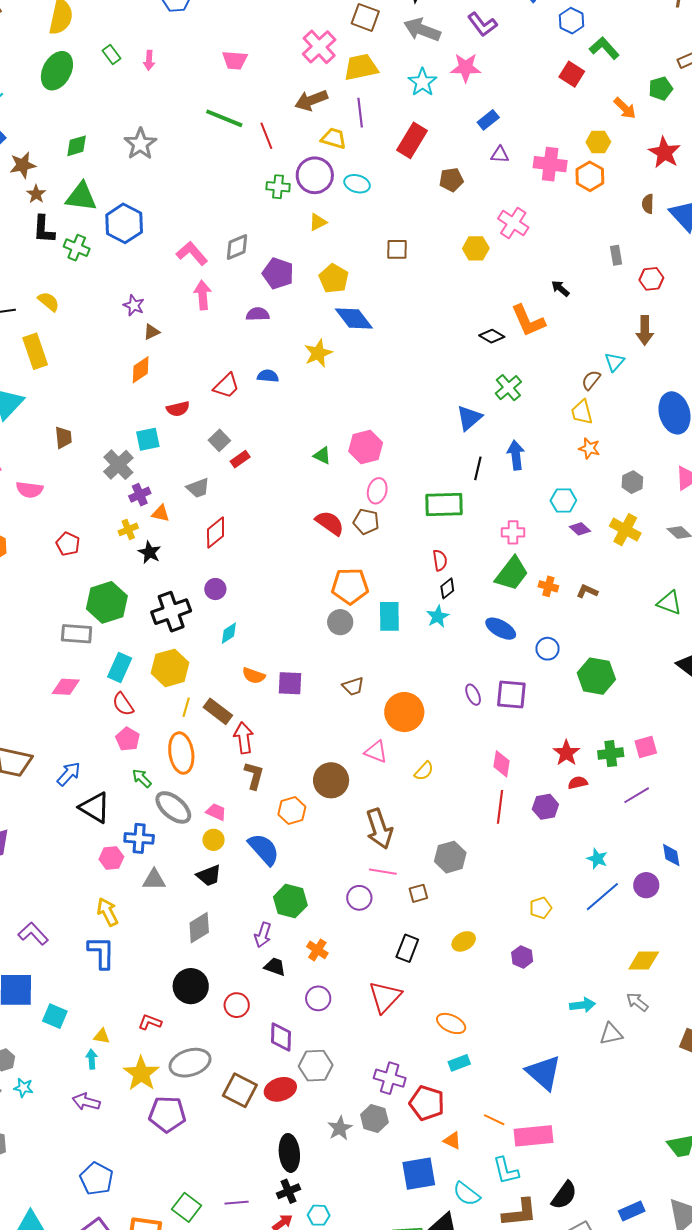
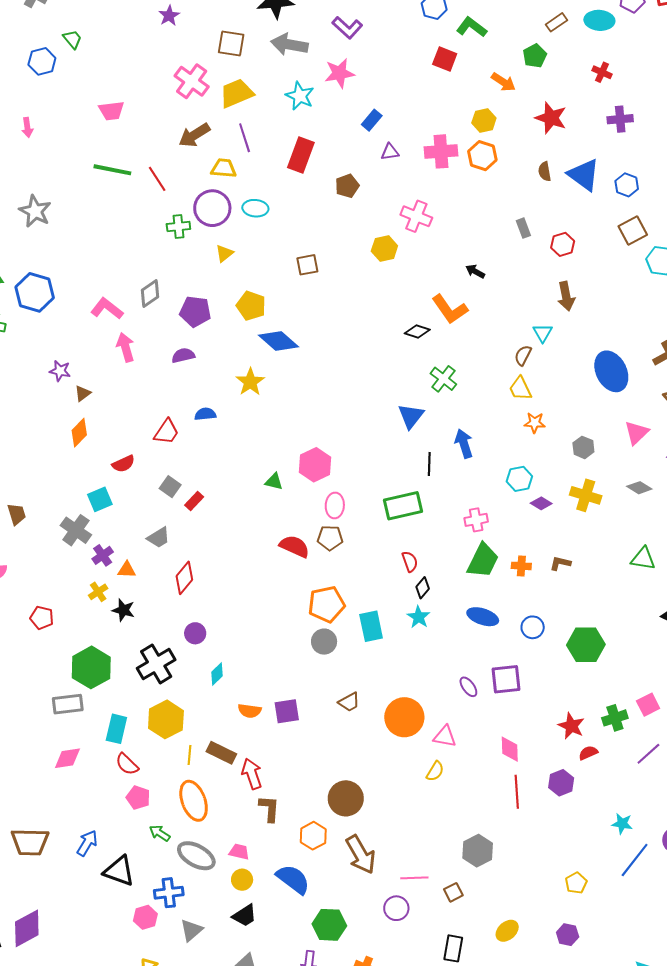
pink triangle: (376, 752) -> (445, 737), moved
brown arrow: (379, 829) -> (361, 855), moved
gray triangle: (154, 880) -> (191, 930), turned -30

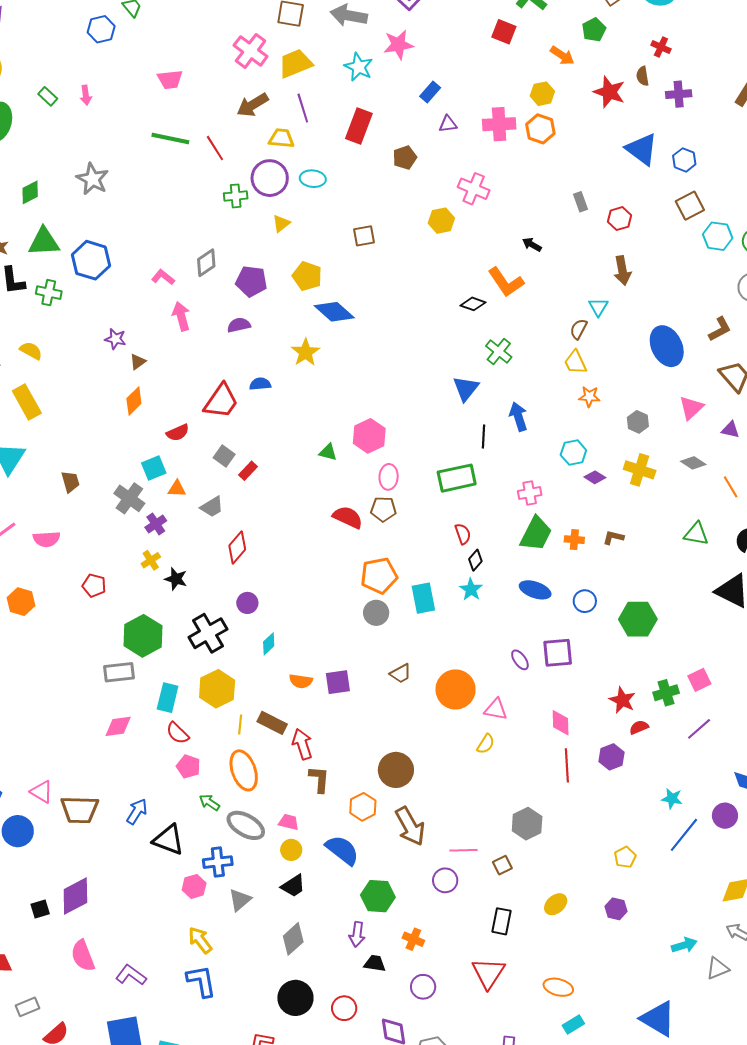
brown semicircle: (545, 171) -> (643, 76), moved
pink L-shape: (107, 309) -> (163, 277), size x0.7
red trapezoid: (166, 432) -> (221, 401), size x1.4
orange triangle: (127, 570) -> (177, 489), moved

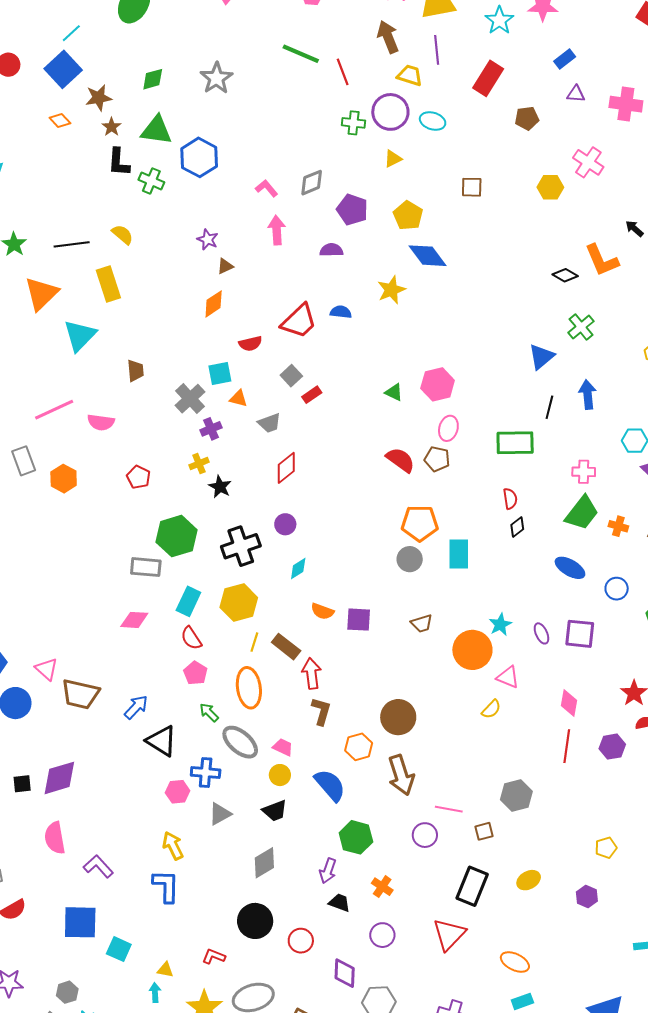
brown arrow: (253, 105) -> (388, 37), turned 88
cyan star: (471, 589) -> (500, 625), moved
black rectangle: (502, 921) -> (472, 886), size x1.4

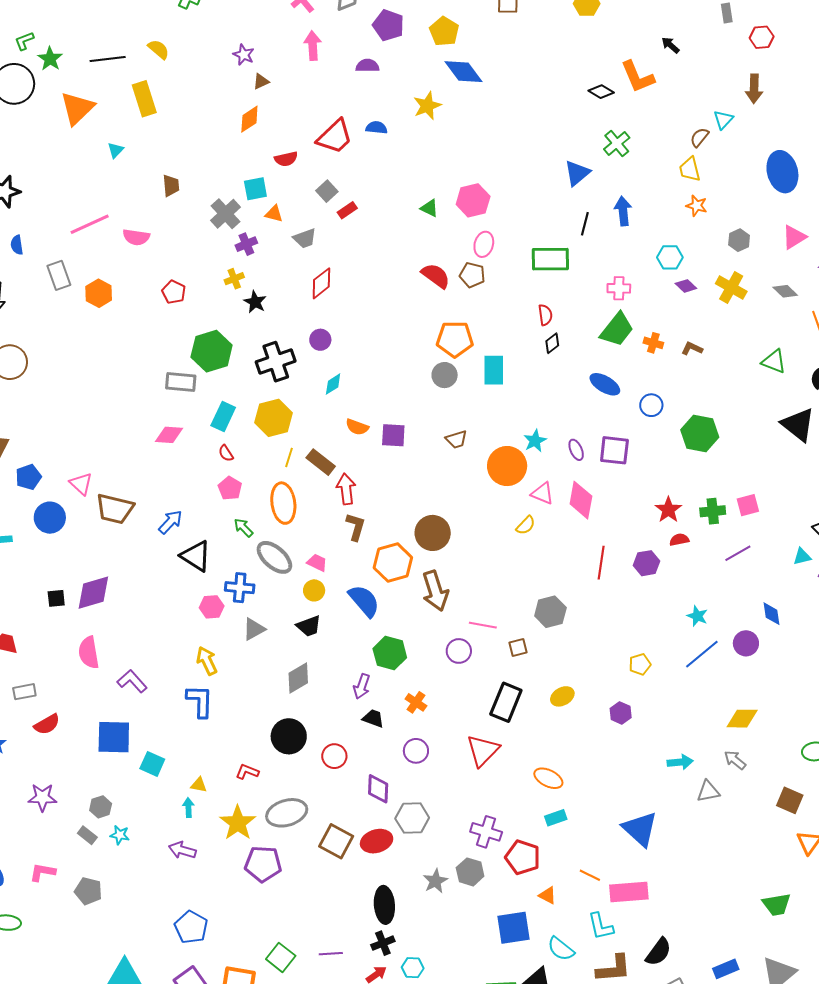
cyan triangle: (80, 335) -> (116, 150), size x0.5
red semicircle: (191, 638) -> (226, 453), size x0.7
pink diamond: (569, 703) -> (581, 500), moved, size x1.4
orange hexagon: (359, 747) -> (393, 563), size x1.4

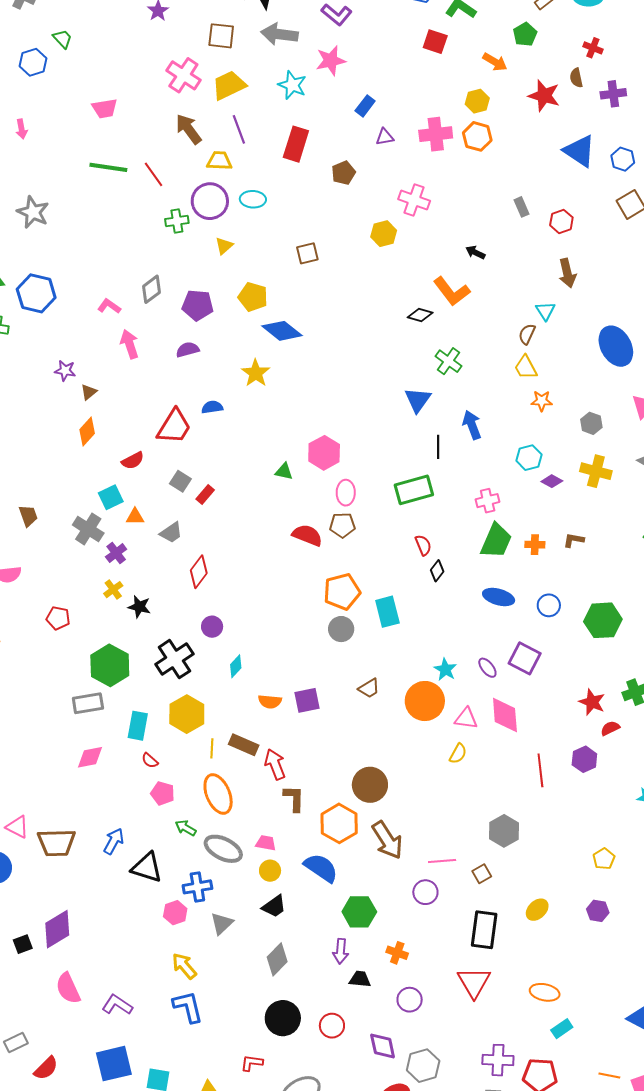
purple square: (614, 450) -> (525, 658), turned 36

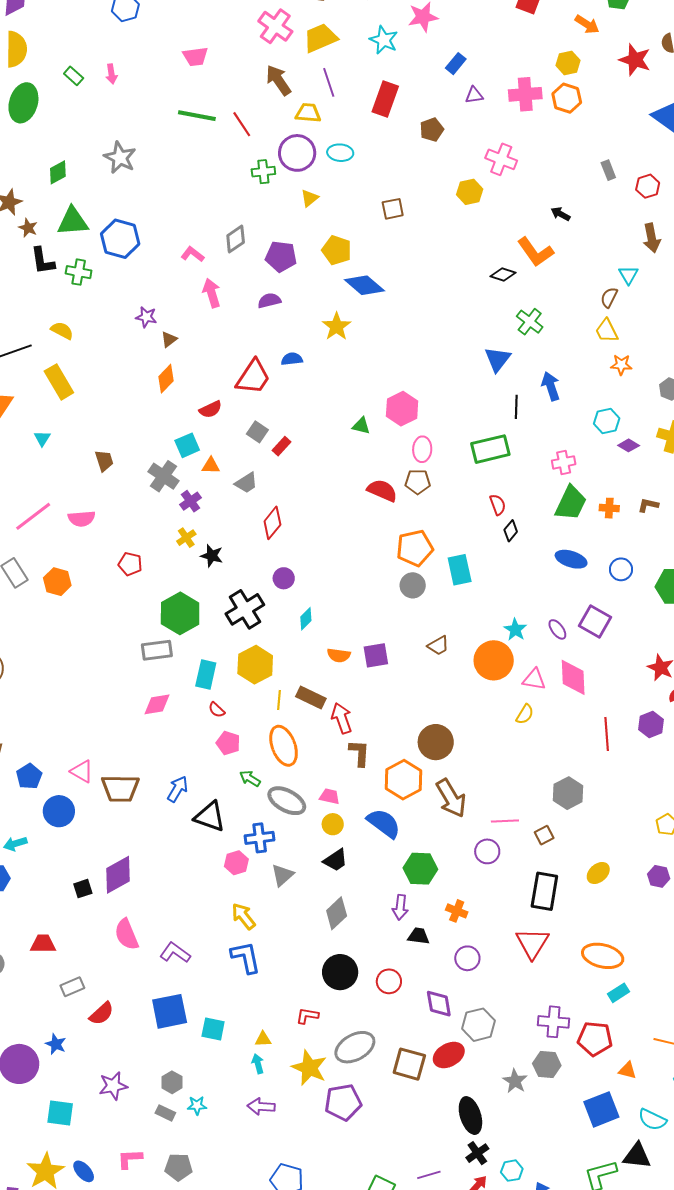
orange ellipse: (545, 992) -> (603, 956), size x1.4

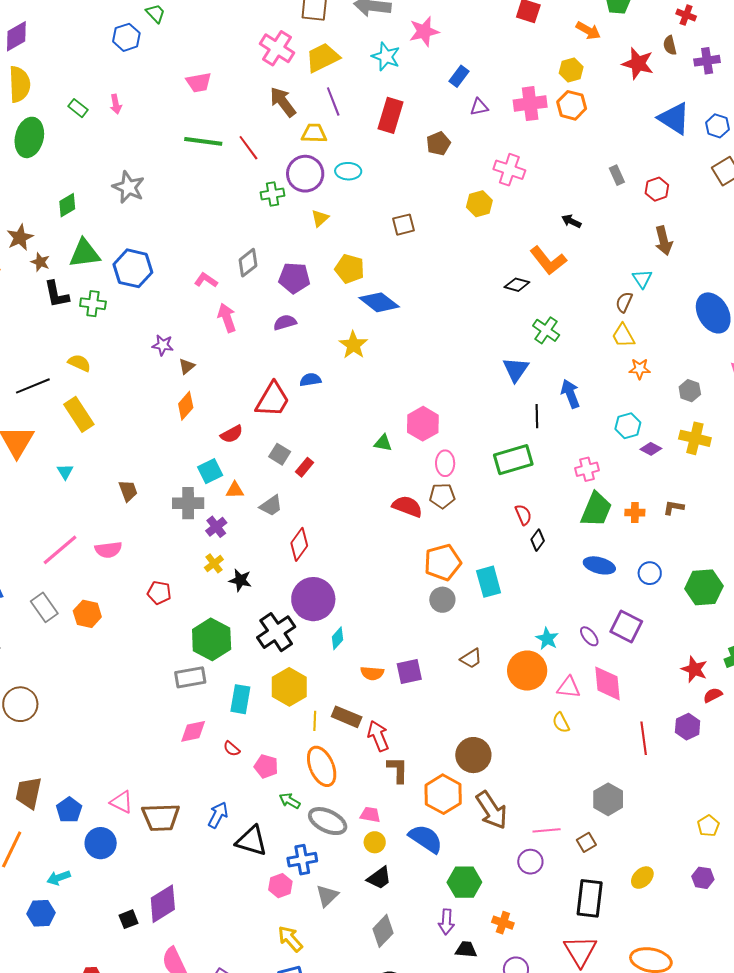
gray cross: (164, 476) -> (188, 503), turned -32
purple circle: (284, 578) -> (313, 599), size x2.0
red semicircle: (217, 710) -> (232, 749), moved
yellow semicircle: (525, 714) -> (561, 723), turned 125

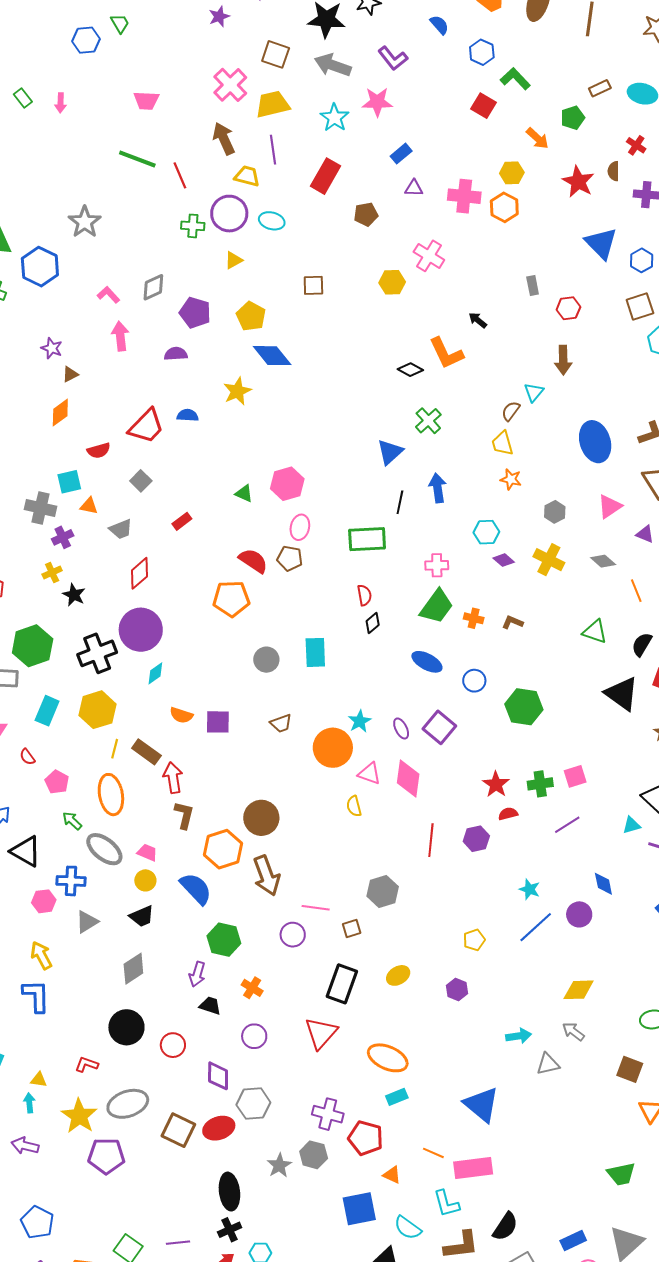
gray star: (128, 187) -> (85, 222), moved
red rectangle: (304, 467) -> (182, 521), moved
orange pentagon: (443, 562) -> (231, 599), moved

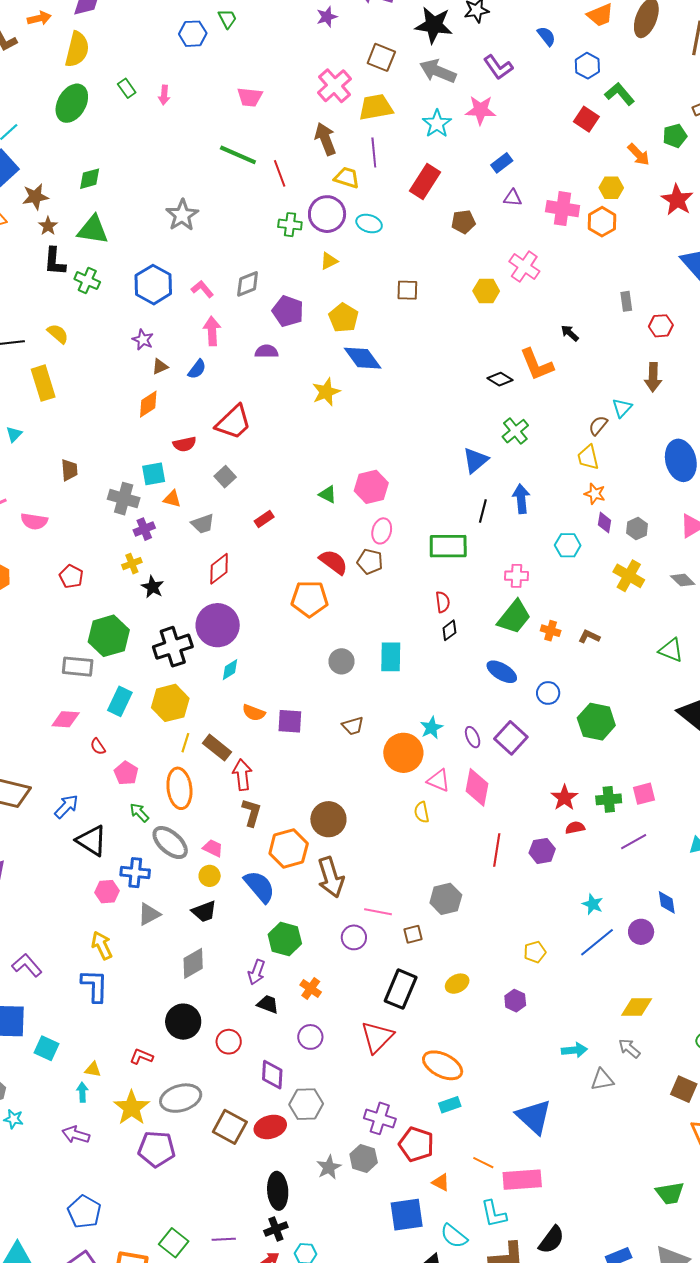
blue hexagon: (40, 267) -> (153, 285), moved
blue semicircle: (188, 415) -> (197, 369), moved, turned 120
purple diamond: (504, 560) -> (605, 523), moved, turned 55

